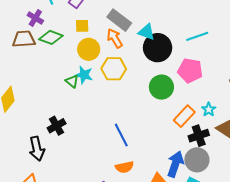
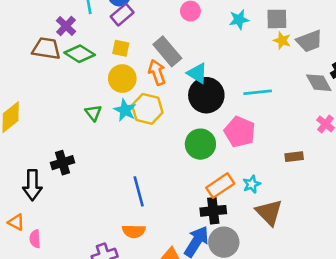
cyan star: (84, 75) -> (125, 110), moved
black cross: (199, 136) -> (213, 211), moved

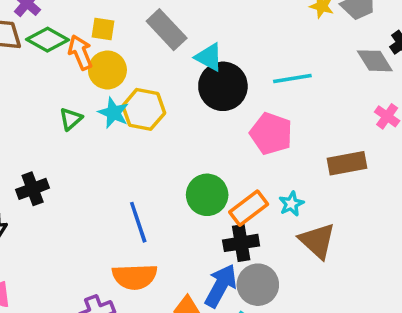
orange arrow: (157, 72) -> (80, 52), moved
green triangle: (93, 113) -> (71, 119), turned 30
green circle: (200, 144) -> (207, 195), moved
brown rectangle: (294, 157) -> (347, 163), size x1.5
orange semicircle: (134, 231) -> (135, 277), size x1.4

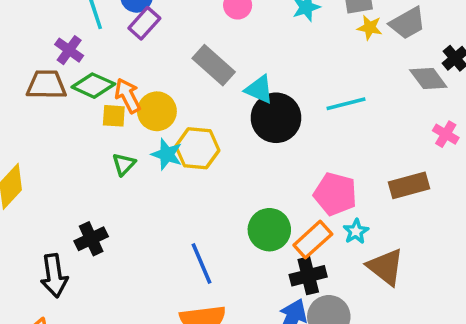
yellow square: (103, 29) -> (114, 116), moved
pink pentagon: (271, 134) -> (335, 194), moved

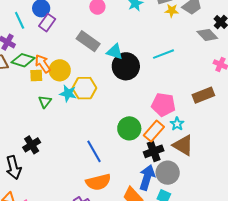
brown triangle: (385, 267) -> (183, 145), moved

